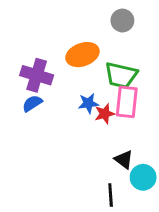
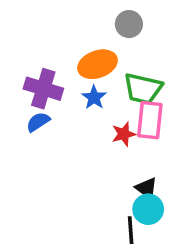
gray circle: (122, 21) -> (129, 24), moved
blue star: (88, 103) -> (94, 97), moved, turned -30
cyan circle: (143, 177) -> (148, 209), moved

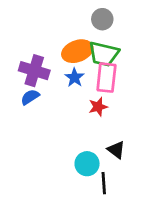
green trapezoid: (143, 89) -> (104, 54), moved
pink rectangle: (150, 120) -> (106, 78), moved
cyan circle: (148, 209) -> (87, 164), moved

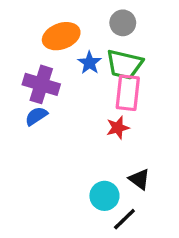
orange ellipse: (77, 51) -> (61, 36), moved
blue star: (74, 78) -> (90, 63), moved
black line: (104, 183) -> (124, 219), turned 50

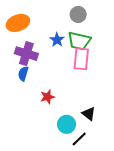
orange ellipse: (61, 36) -> (18, 23), moved
blue semicircle: (36, 116) -> (23, 74), turned -40
red star: (118, 128) -> (47, 97), moved

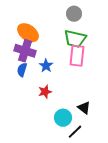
orange ellipse: (18, 23) -> (28, 33), moved, turned 55
blue star: (57, 40) -> (46, 66), moved

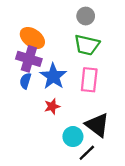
pink rectangle: (77, 56) -> (89, 80), moved
blue star: (46, 66) -> (53, 76), size x1.6
black triangle: (84, 108) -> (97, 125), size x1.6

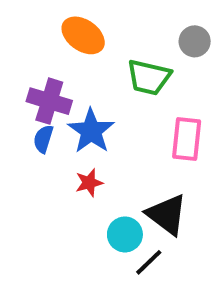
gray circle: (86, 16) -> (195, 41), moved
orange ellipse: (32, 38) -> (83, 35), moved
pink rectangle: (89, 80) -> (187, 139), moved

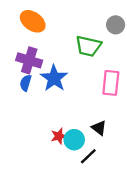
orange ellipse: (83, 35) -> (33, 21), moved
red star: (89, 183) -> (59, 136), moved
black triangle: (167, 215) -> (99, 128), size x0.6

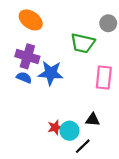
blue star: (54, 78) -> (51, 73), turned -30
blue semicircle: (26, 83) -> (24, 78), turned 96
black triangle: (99, 128) -> (93, 120), turned -32

